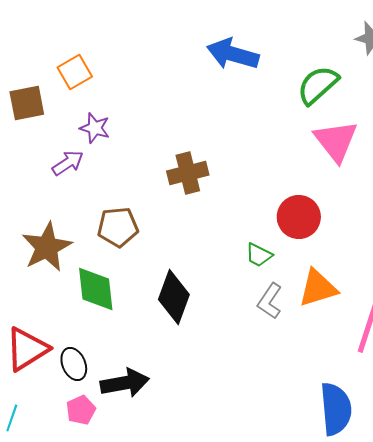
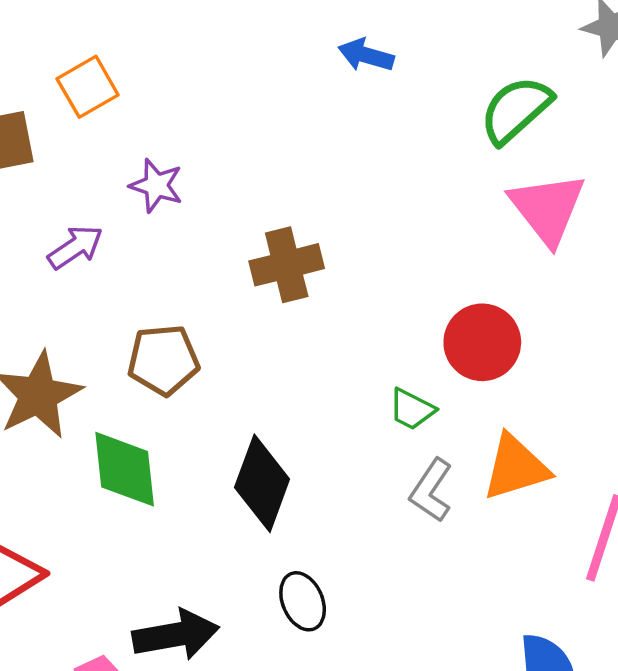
blue arrow: (233, 54) -> (366, 55), size x0.6
purple star: (95, 128) -> (156, 185), moved
black ellipse: (74, 364) -> (303, 601), moved

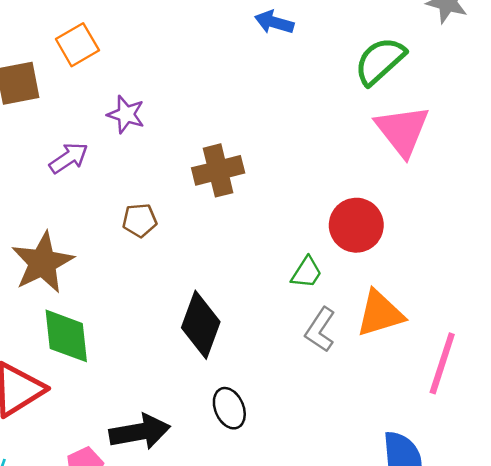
brown pentagon: (163, 360) -> (140, 220), moved, size x0.7
green trapezoid: (412, 409) -> (306, 272), turned -84
green diamond: (125, 469) -> (66, 336), moved

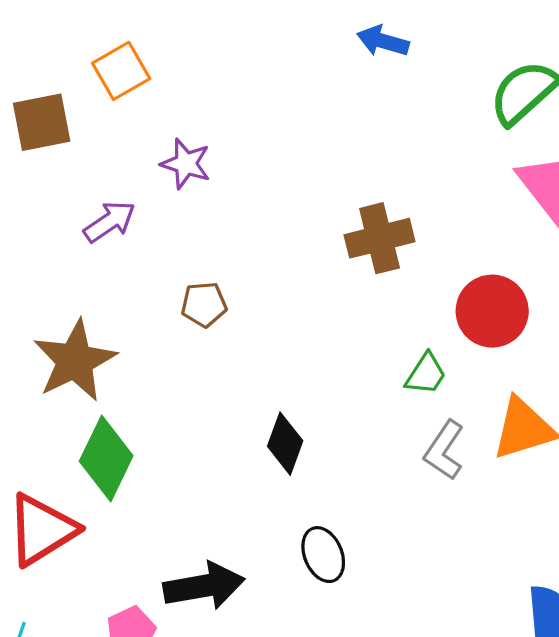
brown cross: (218, 170) -> (380, 238), moved
black diamond: (201, 325) -> (285, 444), size x0.7
green diamond: (66, 336) -> (106, 459), turned 32

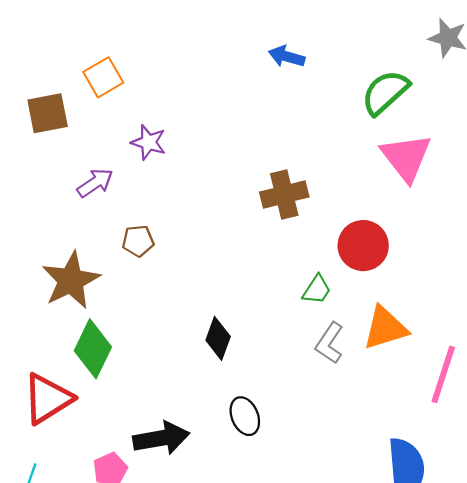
brown pentagon: (204, 304) -> (138, 241), moved

